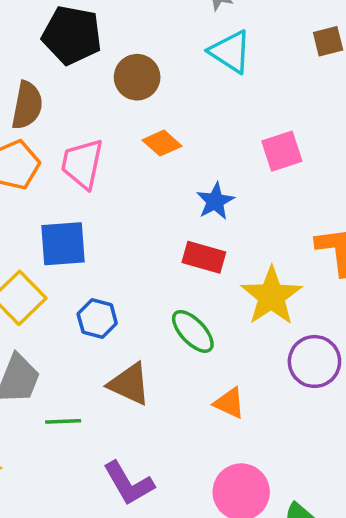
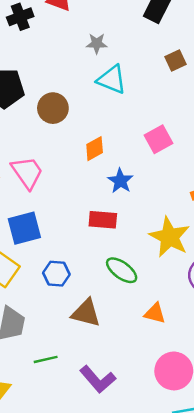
orange diamond: (162, 143) -> (95, 149), moved, turned -60
pink trapezoid: (82, 164) -> (27, 172), turned 144
red rectangle: (204, 257) -> (103, 220), moved
green line: (63, 421) -> (46, 359), moved

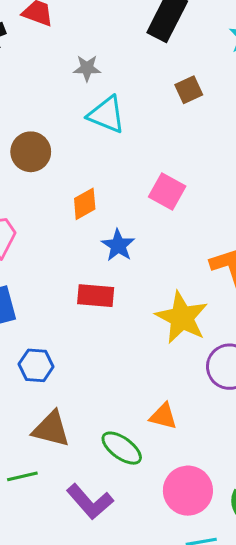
pink square: (158, 139) -> (167, 191), turned -32
green ellipse: (122, 270) -> (122, 448), moved
brown triangle: (86, 313) -> (51, 429), moved

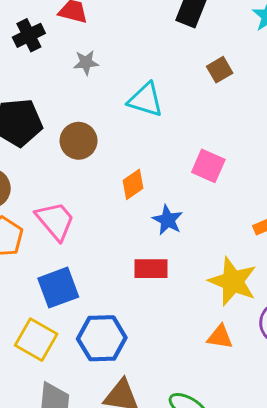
gray star: (87, 68) -> (86, 63), moved
blue hexagon: (36, 365) -> (102, 338), size x1.5
orange triangle: (163, 416) -> (220, 337), moved

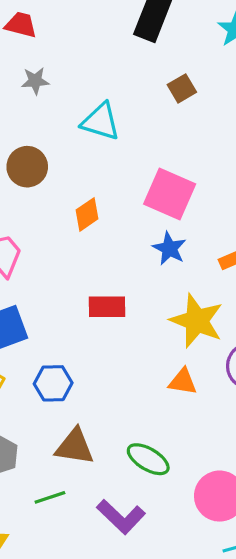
pink square: (208, 166) -> (170, 194), size x1.4
blue star: (168, 220) -> (169, 248), moved
blue hexagon: (102, 338) -> (53, 383), size x0.7

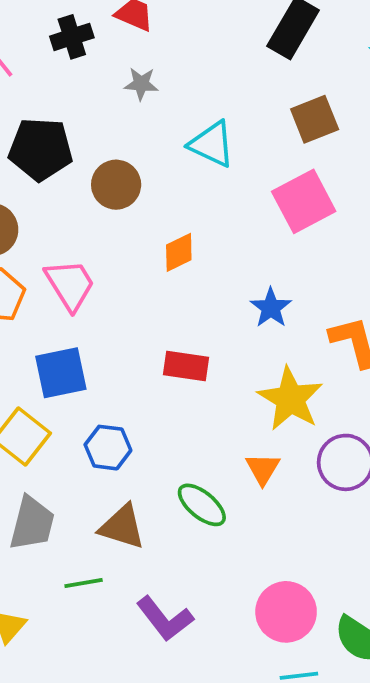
brown square: (182, 88) -> (315, 119), size x1.4
pink square: (170, 194) -> (304, 201), moved, turned 30
orange triangle: (183, 382) -> (263, 469), turned 44
green ellipse: (148, 459) -> (202, 505), moved

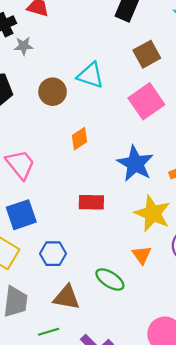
gray star: (141, 84) -> (24, 46), moved
brown circle: (116, 185) -> (53, 92), moved
blue star: (271, 308) -> (135, 164), size x1.6

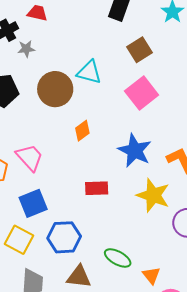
brown circle: (53, 92) -> (55, 89), size x1.4
blue hexagon: (53, 254) -> (64, 237), size x1.4
orange triangle: (142, 255) -> (151, 275), moved

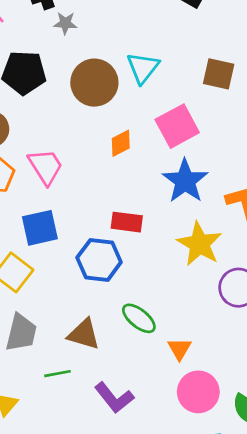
brown square: (140, 50) -> (219, 74), moved, turned 35
cyan triangle: (89, 72) -> (143, 68), turned 44
pink square: (142, 93) -> (177, 126), moved
blue hexagon: (64, 237) -> (99, 260), moved

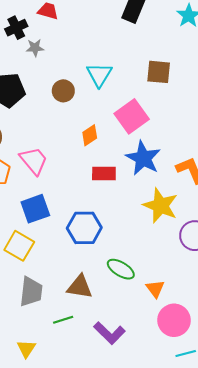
brown circle: (94, 83) -> (63, 91), size x0.6
red rectangle: (127, 222) -> (104, 174), moved

